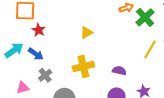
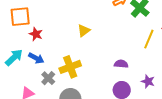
yellow cross: (83, 66) -> (70, 67), moved

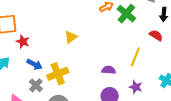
yellow line: (149, 39) -> (135, 57), moved
blue arrow: (36, 58) -> (35, 64), moved

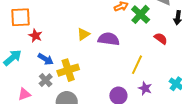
red semicircle: (156, 35) -> (161, 38), moved
yellow line: (135, 57) -> (137, 65), moved
purple semicircle: (109, 70) -> (109, 39), moved, size x1.5

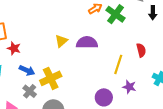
red semicircle: (161, 38) -> (141, 50), moved, turned 48

